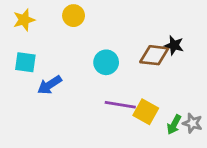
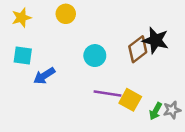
black star: (174, 45) -> (156, 40), size x1.5
brown diamond: (154, 55) -> (138, 49), turned -44
gray star: (192, 123) -> (172, 110), turned -30

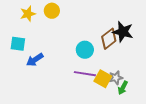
yellow star: (21, 18) -> (28, 14), moved
cyan circle: (95, 56) -> (85, 50), moved
gray star: (172, 110) -> (116, 78), moved

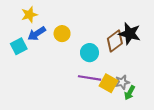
yellow circle: (52, 11) -> (62, 34), moved
cyan square: (18, 44) -> (19, 46), turned -35
blue arrow: (35, 60) -> (37, 34), moved

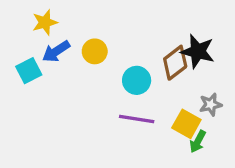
gray star: (122, 82) -> (211, 104), moved
yellow square: (109, 83) -> (186, 124), moved

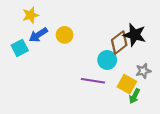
cyan circle: (137, 80) -> (107, 60), moved

